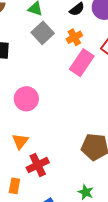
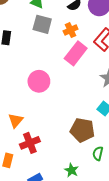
gray square: (43, 33) -> (42, 24), turned -36
pink circle: (26, 99) -> (39, 81), moved

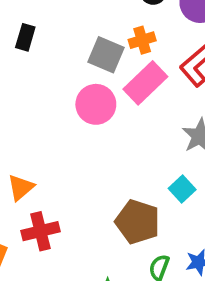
gray square: (42, 24) -> (106, 55), moved
pink circle: (39, 81) -> (96, 104), moved

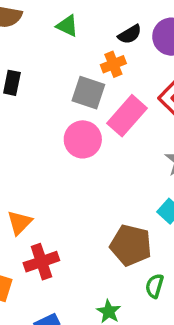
orange cross: (142, 40) -> (113, 64), moved

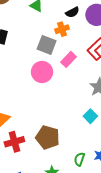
pink rectangle: (127, 116) -> (68, 59), size x0.7
brown pentagon: (131, 245) -> (48, 137), moved

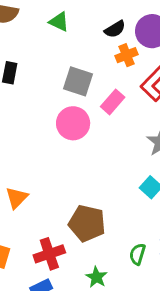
orange cross: (62, 29) -> (127, 55), moved
red cross: (14, 142) -> (49, 254), moved

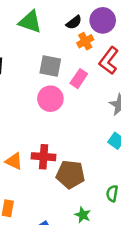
green triangle: (59, 22) -> (30, 22), size x1.5
orange triangle: (17, 198) -> (14, 161), turned -42
red cross: (49, 254) -> (44, 157), moved, turned 30

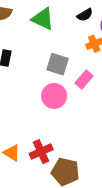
black semicircle: (74, 22) -> (85, 15), moved
red cross: (44, 157) -> (41, 152), turned -35

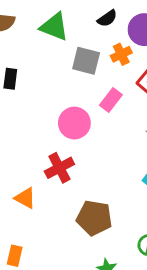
gray square: (58, 64) -> (86, 61), moved
red cross: (41, 152) -> (59, 168), moved

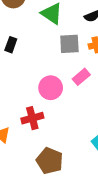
gray square: (86, 61) -> (69, 44), turned -30

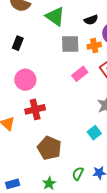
pink circle: (51, 88) -> (25, 80), moved

